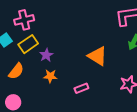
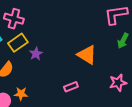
pink cross: (24, 20) -> (14, 19), turned 30
orange star: (50, 76) -> (21, 94), moved

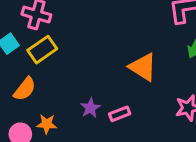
purple star: (36, 54) -> (90, 108), moved

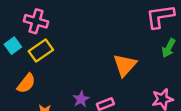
orange triangle: (143, 67) -> (125, 65), turned 40

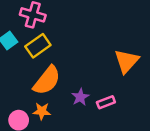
orange semicircle: (26, 83) -> (47, 80), moved, size x1.4

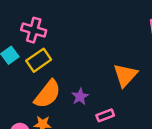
purple star: (80, 97) -> (80, 97), moved

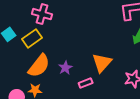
pink cross: (34, 30) -> (42, 14), moved
orange triangle: (125, 75) -> (102, 63), moved

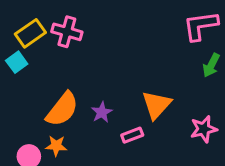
yellow rectangle: (32, 38) -> (30, 33), moved

